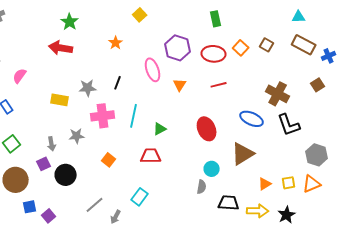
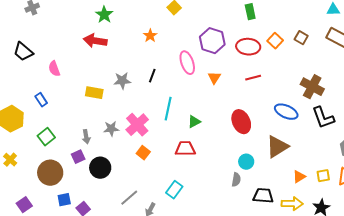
pink semicircle: (20, 76) -> (54, 69), turned -56
pink cross: (103, 116) -> (137, 125), moved, turned -35

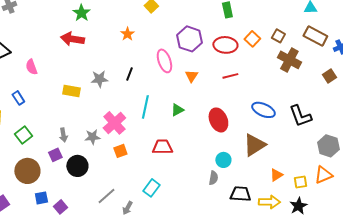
brown cross: (312, 87) -> (289, 60), moved
green triangle: (194, 122) -> (177, 110), moved
gray star: (111, 129) -> (92, 137), moved
orange square: (143, 153) -> (120, 151), turned 32
yellow square: (323, 176) -> (300, 182), moved

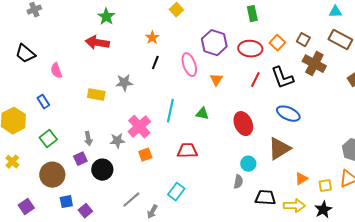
black line: (129, 74) -> (155, 63), moved
red line: (230, 76) -> (255, 80), turned -49
green triangle: (177, 110) -> (202, 114), turned 40
black L-shape: (300, 116) -> (282, 78), moved

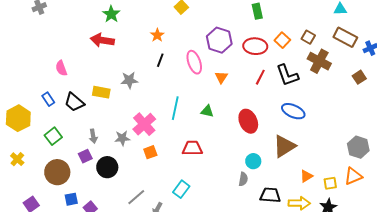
black trapezoid: (25, 54) -> (74, 102), moved

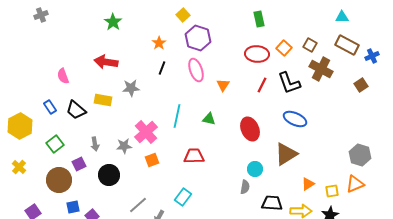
red arrow: (102, 40) -> (106, 62), moved
purple hexagon: (219, 40) -> (198, 38), moved
purple square: (85, 156) -> (79, 164), moved

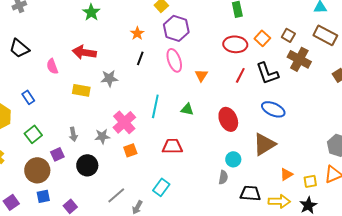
pink semicircle: (63, 76) -> (52, 66), moved
black trapezoid: (76, 110) -> (19, 48), moved
blue square: (73, 207) -> (43, 196), moved

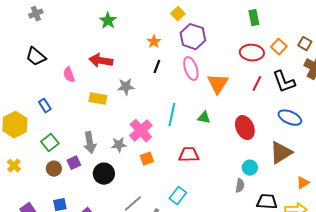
orange triangle: (201, 75) -> (218, 84), size x1.6
gray arrow: (73, 134) -> (90, 143), size x1.5
brown circle: (37, 170) -> (54, 169), moved, size x0.6

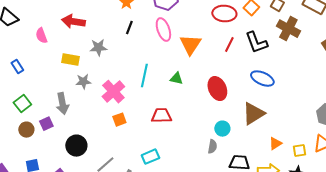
gray star: (119, 145) -> (83, 82), moved
black circle: (104, 174) -> (76, 146), moved
cyan rectangle: (178, 196) -> (150, 157), turned 30

